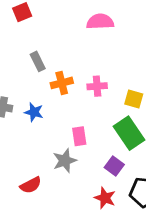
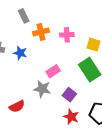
pink rectangle: (79, 136) -> (53, 71), turned 64
gray star: (65, 161) -> (42, 89), turned 30
purple square: (114, 166) -> (69, 95), moved

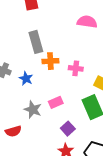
gray rectangle: (24, 16) -> (36, 42), size x1.5
gray star: (42, 89) -> (33, 110), moved

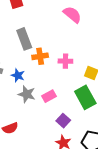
pink semicircle: (87, 22) -> (72, 15), turned 36
gray star: (33, 110) -> (27, 94), moved

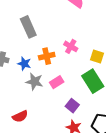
orange cross: (40, 56) -> (47, 56), moved
pink cross: (65, 61) -> (71, 46), turned 32

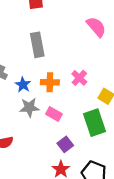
gray star: (34, 82) -> (29, 107), turned -30
pink rectangle: (57, 82) -> (54, 114), turned 48

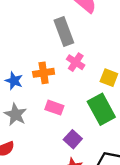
gray rectangle: (37, 45) -> (64, 31), moved
gray star: (29, 107) -> (16, 115), moved, turned -30

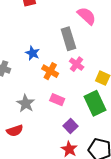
orange cross: (44, 73) -> (50, 71), turned 35
blue star: (14, 81) -> (33, 53), moved

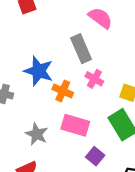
blue star: (33, 53) -> (39, 71), size x1.6
pink rectangle: (57, 100) -> (75, 125), size x1.5

